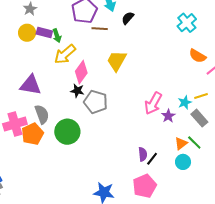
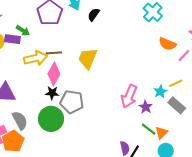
brown line: (100, 29) -> (54, 53), moved
green arrow: (57, 36) -> (23, 31), moved, turned -32
yellow arrow: (65, 54) -> (36, 58), turned -145
green circle: (67, 132) -> (51, 119), moved
green line: (194, 143) -> (149, 129), moved

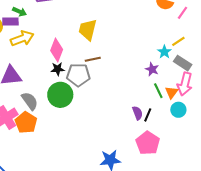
brown line: (54, 53) -> (93, 59), moved
yellow arrow: (36, 58) -> (22, 38), moved
pink arrow: (129, 96) -> (185, 84), moved
green line: (149, 129) -> (158, 91), turned 35

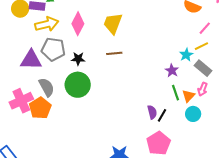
pink line: (182, 13) -> (205, 28), moved
pink diamond: (57, 50) -> (78, 24), moved
gray pentagon: (78, 75) -> (53, 49), moved
pink arrow: (185, 84) -> (203, 89), size x0.6

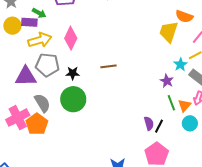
yellow trapezoid: (113, 23) -> (169, 32), moved

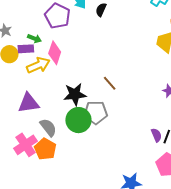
pink diamond: (71, 38) -> (55, 53), moved
gray pentagon: (47, 65) -> (96, 113), moved
brown line: (108, 66) -> (110, 83), turned 63
black star: (73, 73) -> (75, 94), size x1.6

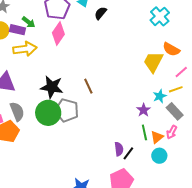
pink diamond: (55, 53) -> (58, 33), moved

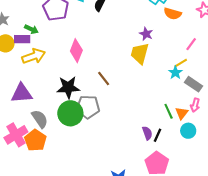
pink diamond: (58, 33) -> (76, 51), moved
orange semicircle: (171, 49) -> (173, 14), moved
yellow trapezoid: (153, 62) -> (140, 53), moved
yellow line: (176, 89) -> (181, 63), moved
purple star: (144, 110) -> (146, 34), moved

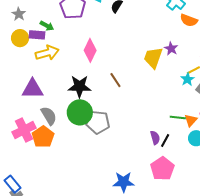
purple star: (146, 34) -> (171, 48), moved
gray pentagon: (88, 107) -> (98, 122), moved
green line: (169, 111) -> (178, 117), turned -63

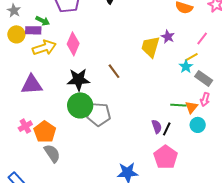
pink diamond: (90, 50) -> (73, 44), moved
gray semicircle: (49, 116) -> (52, 153), moved
pink cross: (24, 130) -> (25, 126), size x0.6

